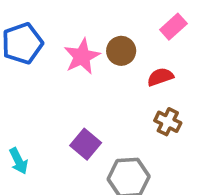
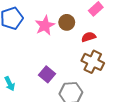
brown cross: (168, 122) -> (93, 62), size x1.5

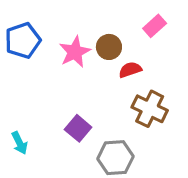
red semicircle: (89, 37) -> (130, 70), moved

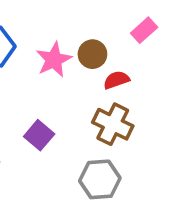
brown cross: (150, 109) -> (113, 124), moved
purple square: (78, 128) -> (39, 135), moved

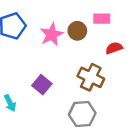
pink rectangle: (144, 30) -> (102, 19), moved, turned 42
red semicircle: (116, 80) -> (114, 48), moved

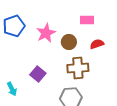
brown circle: (77, 31) -> (69, 42), moved
brown cross: (91, 77) -> (78, 68), turned -30

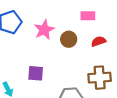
brown cross: (78, 68) -> (100, 78), moved
purple square: (38, 74) -> (36, 73), turned -35

